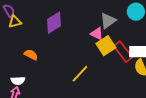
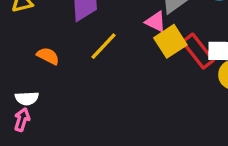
yellow line: (80, 74) -> (103, 46), moved

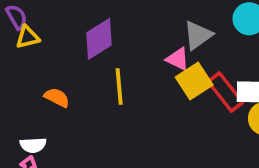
yellow line: (103, 46) -> (119, 87), turned -48

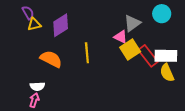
purple diamond: (99, 39) -> (61, 25), moved
orange semicircle: (57, 97) -> (51, 59), size x1.5

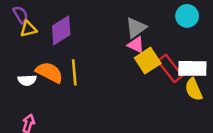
gray triangle: (132, 23) -> (136, 28), moved
yellow line: (87, 53) -> (74, 72), moved
white semicircle: (37, 86) -> (27, 80), moved

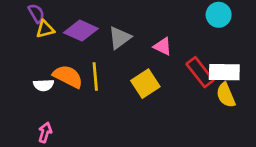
gray triangle: (136, 28) -> (120, 38), moved
purple diamond: (61, 30) -> (81, 31), turned 56
yellow square: (148, 61) -> (145, 84), moved

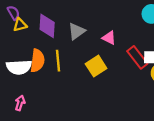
purple diamond: (81, 31) -> (47, 26), turned 70
orange semicircle: (68, 76) -> (37, 61), turned 70
white semicircle: (44, 85) -> (19, 67), size x1.6

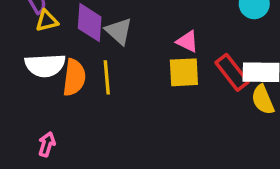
gray triangle: (76, 31) -> (119, 31), moved, turned -42
yellow square: (96, 66) -> (184, 72), moved, turned 30
white semicircle: (19, 67) -> (45, 65), moved

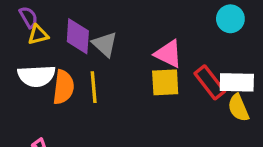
pink triangle: (187, 41) -> (168, 54), size x1.4

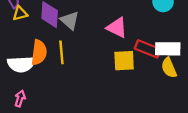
white semicircle: (36, 76) -> (21, 64), moved
yellow square: (165, 82) -> (124, 61), moved
red rectangle: (210, 82) -> (148, 49), turned -30

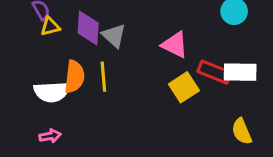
yellow square: (124, 61) -> (184, 87), turned -30
yellow semicircle: (169, 68) -> (242, 131), moved
pink arrow: (20, 98) -> (50, 136), turned 63

